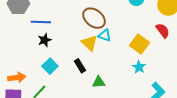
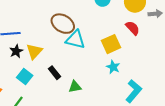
cyan triangle: (105, 35) -> (75, 39), size x1.5
yellow triangle: (89, 43) -> (34, 51), moved, turned 36
yellow square: (139, 44) -> (111, 44), turned 36

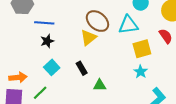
cyan triangle: (75, 39) -> (128, 25), moved, turned -30
yellow triangle: (34, 51) -> (88, 38), moved

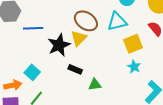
black star: (47, 41) -> (59, 45), moved, size x1.6
cyan square: (52, 67) -> (32, 72), moved
black rectangle: (82, 68) -> (75, 69), turned -32

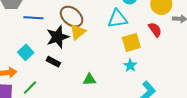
brown ellipse: (86, 21) -> (72, 17), moved
black rectangle: (75, 69) -> (53, 62), moved
cyan square: (32, 72) -> (26, 52), moved

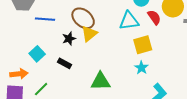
red semicircle: (155, 30) -> (154, 17), moved
black star: (58, 37) -> (69, 39), size x0.6
green triangle: (89, 80) -> (101, 81), size x1.5

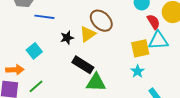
brown ellipse: (83, 18) -> (101, 21), moved
cyan triangle: (129, 21) -> (158, 41), moved
black rectangle: (65, 63) -> (83, 65), moved, size x1.5

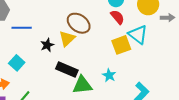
red semicircle: (153, 22) -> (117, 17), moved
cyan triangle: (158, 41) -> (138, 35), turned 50
cyan star: (138, 71) -> (109, 75), moved

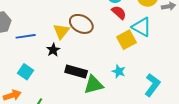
yellow triangle: (67, 38) -> (61, 31), moved

